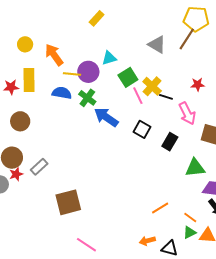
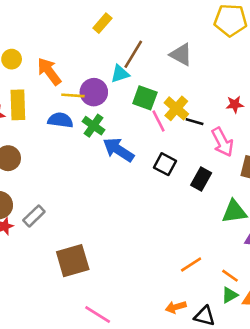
brown line: (187, 39) -> (133, 54), moved
green square: (128, 77) -> (145, 98), turned -36

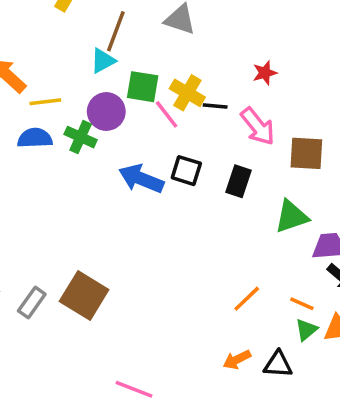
purple circle: (94, 92) -> (106, 112), moved
blue arrow: (118, 150) -> (141, 179), moved
gray rectangle: (34, 216) -> (32, 302), moved
brown square: (73, 261) -> (84, 295), moved, turned -32

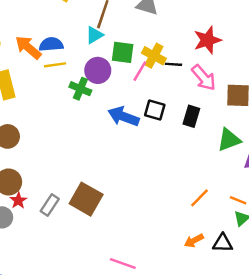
red star: (265, 73) -> (207, 40), size x1.6
pink line: (167, 114) -> (140, 71), turned 70
blue semicircle: (35, 138) -> (51, 44), moved

